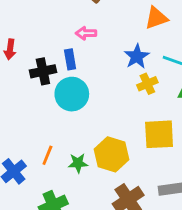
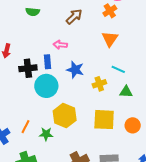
orange triangle: (156, 18) -> (110, 39), turned -42
blue star: (137, 56) -> (75, 70), moved, turned -30
yellow hexagon: (111, 154) -> (65, 116), moved

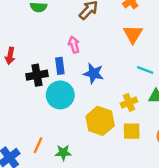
pink arrow: (60, 45) -> (74, 45), turned 72
yellow cross: (99, 84) -> (129, 102), moved
yellow hexagon: (65, 116) -> (100, 121), moved
yellow square: (104, 120) -> (132, 131), size x0.7

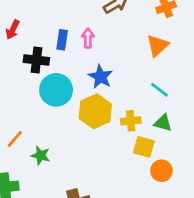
blue rectangle: (60, 66) -> (62, 40), moved
yellow hexagon: (100, 121) -> (95, 111), moved
yellow square: (132, 131) -> (144, 147), moved

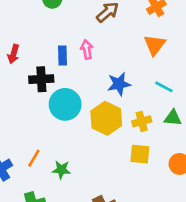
blue star: (100, 77) -> (119, 84), moved, turned -30
yellow square: (144, 147) -> (140, 154), moved

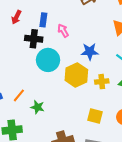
pink arrow: (87, 49) -> (63, 31), moved, turned -32
blue rectangle: (62, 55) -> (43, 20), moved
yellow square: (140, 154) -> (95, 116), moved

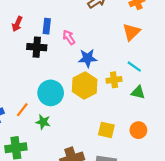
blue star: (90, 52) -> (88, 58), moved
cyan circle: (48, 60) -> (51, 93), moved
yellow cross: (102, 82) -> (114, 80), moved

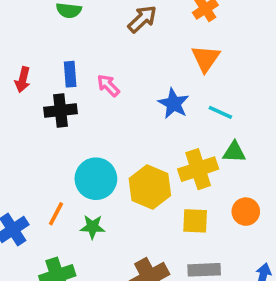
blue star: (88, 58) -> (174, 104), moved, turned -30
yellow cross: (114, 80) -> (198, 169), moved, size x1.5
yellow hexagon: (85, 86) -> (150, 187), moved

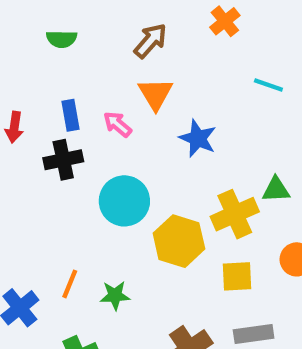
orange triangle: (206, 58) -> (155, 94), moved
cyan line: (220, 112) -> (268, 85), moved
cyan circle: (96, 179) -> (124, 201), moved

